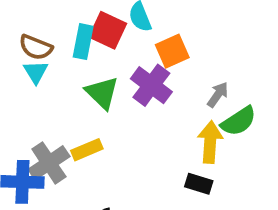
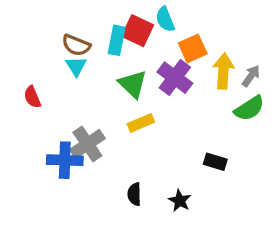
gray arrow: (218, 95) -> (251, 76), moved
yellow arrow: (210, 142) -> (223, 71), moved
yellow rectangle: (87, 150) -> (141, 123), moved

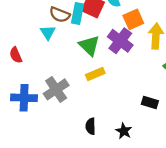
brown semicircle: (76, 45) -> (60, 15), moved
blue cross: (65, 160) -> (24, 98), moved

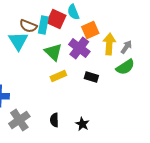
cyan triangle: (48, 32) -> (18, 41), size x1.5
gray cross: (56, 89) -> (19, 120), moved
black rectangle: (150, 103) -> (91, 77), moved

